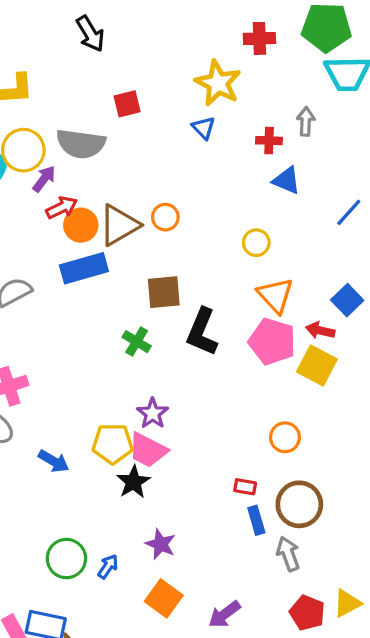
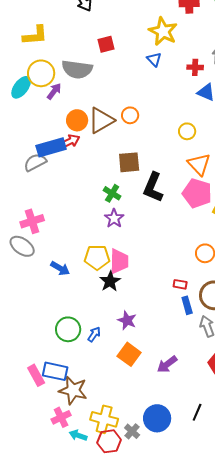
red arrow: (62, 208) -> (70, 141), moved
blue rectangle: (84, 268) -> (51, 147), moved
purple star: (153, 413) -> (114, 218), moved
pink trapezoid: (148, 450) -> (119, 261), turned -116

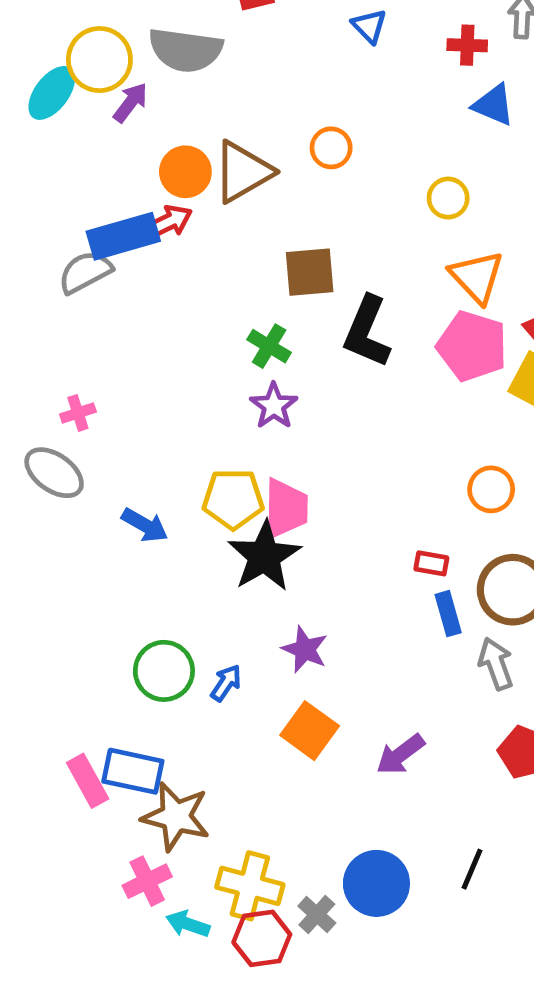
orange circle: (130, 115) -> (331, 148), moved
pink cross: (32, 221) -> (78, 413), size x0.6
black star: (110, 281) -> (264, 556), size x1.4

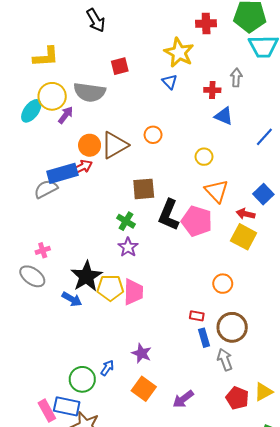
pink pentagon: (472, 346) -> (197, 221), moved
black star: (264, 556) -> (86, 276), moved
green circle: (164, 671) -> (82, 379), moved

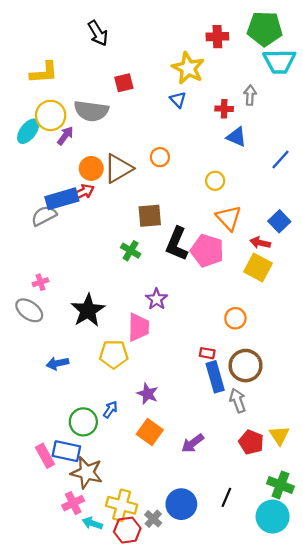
purple star: (128, 247) -> (157, 299), moved
yellow pentagon: (110, 288) -> (114, 354), moved
blue arrow: (72, 299) -> (57, 363), moved, turned 138
blue rectangle: (204, 338) -> (215, 377), size x1.5
yellow triangle: (263, 392) -> (279, 435), turned -36

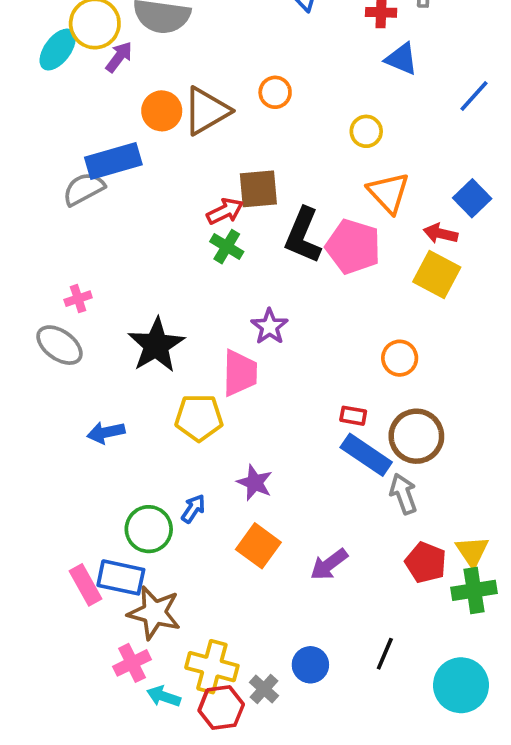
red arrow: (83, 192) -> (225, 211), moved
blue rectangle: (215, 377) -> (366, 455), turned -40
green cross: (280, 485) -> (474, 590), moved, turned -30
blue circle: (181, 504) -> (310, 665), size x0.7

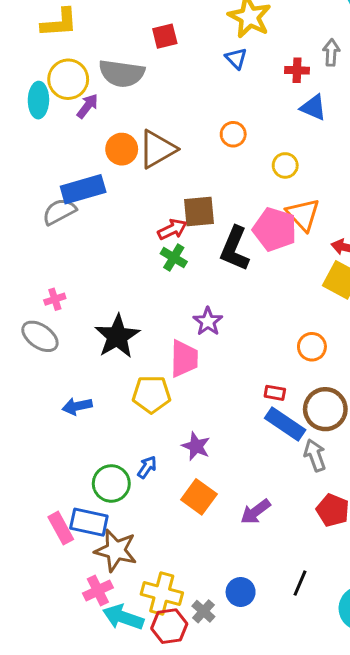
cyan ellipse: (58, 50) -> (38, 100), turned -36
orange circle: (275, 92) -> (233, 134), moved
pink pentagon: (353, 247) -> (275, 229), moved
cyan arrow: (164, 696) -> (123, 617), size x1.5

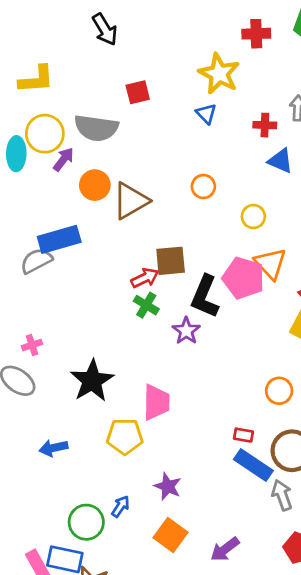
orange circle: (122, 149) -> (95, 185), moved
purple star: (208, 321) -> (186, 331), moved

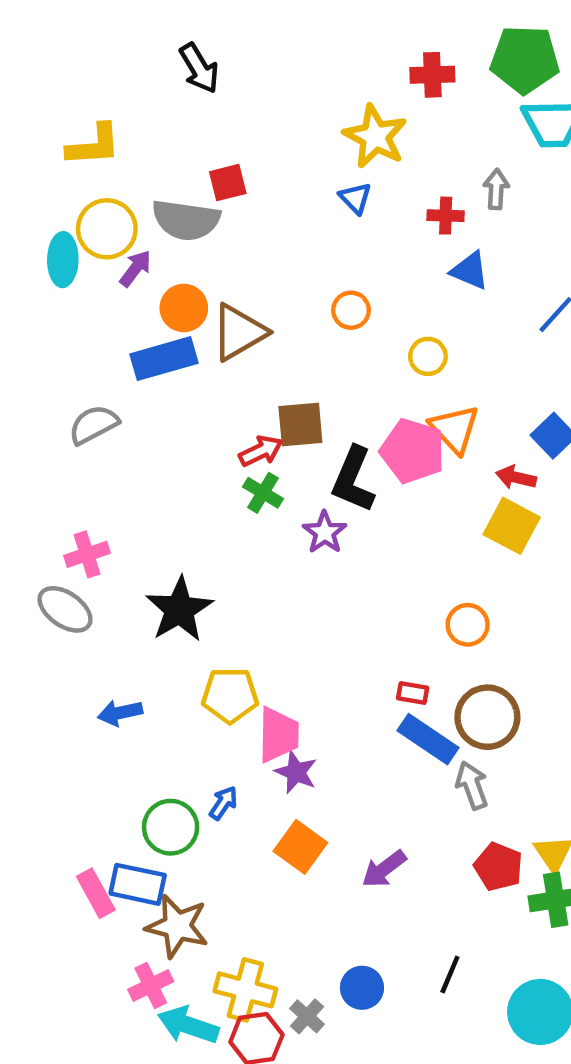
red square: (138, 92) -> (228, 183), moved
blue rectangle: (59, 239) -> (164, 359), moved
pink cross: (32, 345) -> (87, 554), size x1.4
pink trapezoid: (156, 402) -> (278, 735), moved

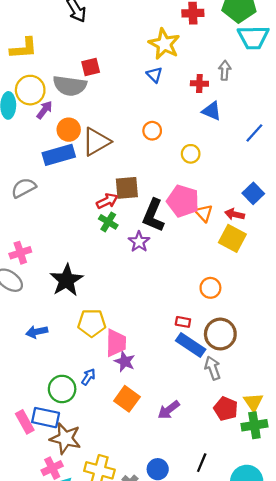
orange triangle: (454, 429) -> (204, 213), moved, size x0.7

